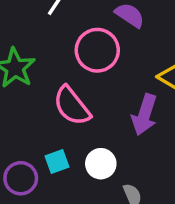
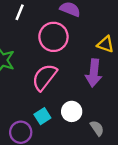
pink semicircle: (72, 106) -> (44, 77), turned 88

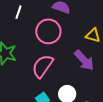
purple arrow: (94, 73) -> (84, 60), turned -45

